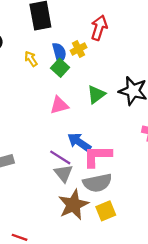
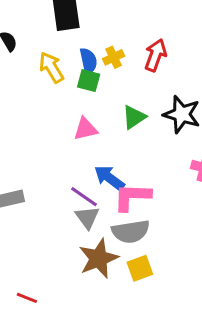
red arrow: (99, 28) -> (155, 55), moved
yellow arrow: (31, 59) -> (51, 67), size x1.5
green square: (60, 68) -> (89, 81), turned -30

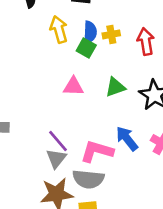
red arrow: (155, 55) -> (146, 41), turned -44
blue arrow: (109, 178) -> (127, 139), moved

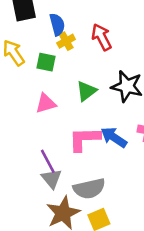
blue semicircle: (90, 32) -> (57, 24), moved
purple line: (58, 141) -> (48, 161), turned 30
pink L-shape: (97, 151) -> (84, 139), moved

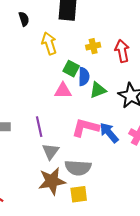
blue semicircle: (57, 24) -> (84, 77), moved
green square: (46, 62) -> (71, 69), moved
purple line: (48, 161) -> (39, 127), moved

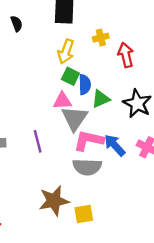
yellow arrow: (49, 43) -> (66, 52), moved, turned -140
yellow cross: (93, 46) -> (101, 38), moved
gray triangle: (51, 151) -> (75, 118), moved, size x1.4
gray semicircle: (78, 168) -> (87, 167), moved

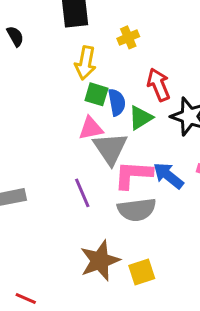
red arrow: (126, 55) -> (159, 85), moved
purple line: (38, 141) -> (82, 193), moved

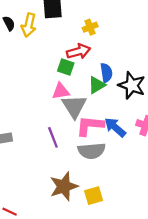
yellow arrow: (85, 63) -> (29, 25), moved
red arrow: (159, 85) -> (79, 51), moved, turned 95
blue semicircle: (117, 102) -> (106, 73), moved

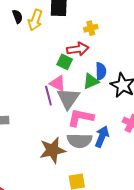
pink triangle: (61, 91) -> (58, 83), turned 30
blue arrow: (115, 127) -> (102, 137), moved, turned 65
purple line: (53, 137) -> (48, 96), moved
brown star: (64, 186) -> (53, 150), moved

